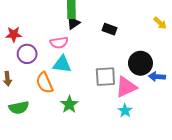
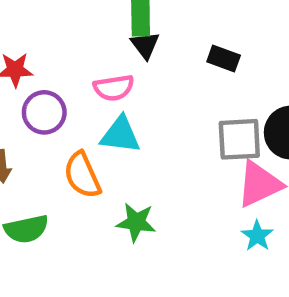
black triangle: (73, 23) -> (145, 45), turned -32
gray square: (105, 77) -> (239, 139), moved
green star: (69, 104) -> (136, 222), turned -30

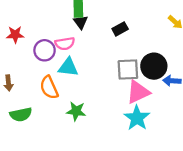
black rectangle: (224, 59) -> (120, 29), turned -49
purple circle: (44, 112) -> (45, 50), moved
cyan star: (257, 236) -> (137, 118), size x1.6

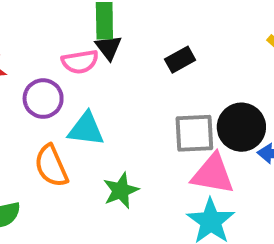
pink semicircle: (65, 44) -> (80, 62), moved
pink triangle: (138, 92) -> (213, 174), turned 35
green star: (76, 111) -> (121, 191), moved, turned -30

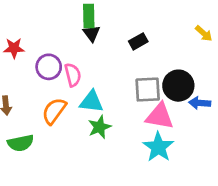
pink semicircle: (80, 62) -> (73, 75), moved, turned -95
cyan triangle: (86, 129) -> (91, 102), moved
orange semicircle: (51, 166) -> (54, 111), turned 60

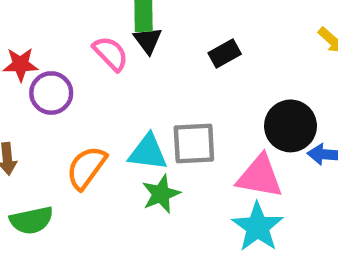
purple circle: (49, 67) -> (51, 93), moved
pink semicircle: (73, 75) -> (111, 53), moved, turned -30
gray square: (148, 90) -> (194, 143), moved

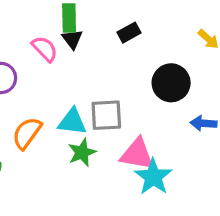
black rectangle: (225, 53) -> (129, 33), moved
black circle: (290, 126) -> (171, 83), moved
pink triangle: (260, 176) -> (137, 154), moved

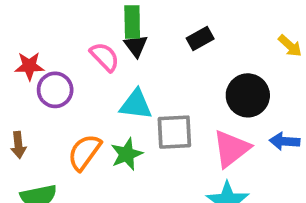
cyan triangle: (72, 122) -> (136, 105), moved
green star: (82, 152) -> (127, 154), moved
pink triangle: (137, 154) -> (231, 149), moved, turned -48

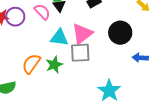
purple circle: (55, 90) -> (15, 17), moved
pink triangle: (231, 149) -> (82, 34), moved

